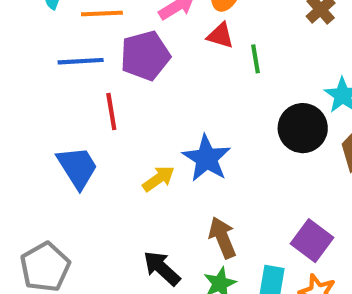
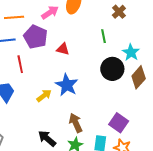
red triangle: (220, 36) -> (63, 49), moved
purple pentagon: (145, 56) -> (36, 37), turned -30
green line: (256, 59) -> (104, 36), moved

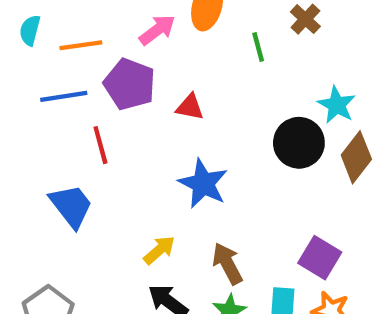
green line: (104, 36) -> (258, 47), moved
yellow arrow: (44, 96) -> (159, 250), moved

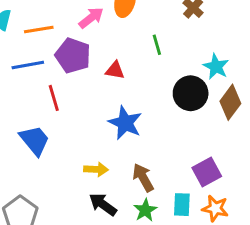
green line: (258, 47) -> (157, 45), moved
yellow arrow: (159, 250) -> (96, 169), turned 45
purple square: (320, 258) -> (207, 172), turned 32

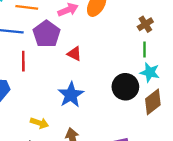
green line: (157, 45) -> (144, 50), moved
cyan star: (216, 67) -> (150, 72), turned -30

